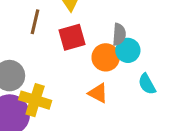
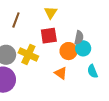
brown line: (35, 22) -> (16, 20), moved
yellow cross: (35, 100) -> (28, 54), moved

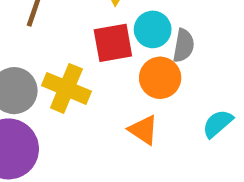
cyan circle: (83, 48) -> (153, 29), moved
cyan semicircle: (93, 71) -> (218, 124), turned 72

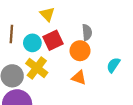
cyan circle: (153, 29) -> (32, 43), moved
yellow cross: (66, 88) -> (37, 68), turned 30

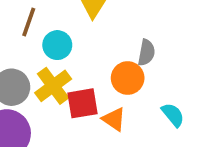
red square: (53, 40) -> (83, 103), moved
cyan semicircle: (113, 65) -> (173, 115), turned 91

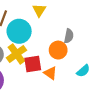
cyan circle: (57, 45) -> (19, 31), size x1.5
cyan semicircle: (173, 115) -> (83, 71), turned 88

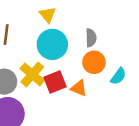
cyan circle: (19, 31) -> (52, 44), moved
orange circle: (58, 50) -> (94, 62), moved

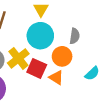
orange circle: (94, 62) -> (62, 56), moved
red square: (55, 82) -> (37, 68), turned 36

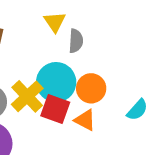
cyan circle: (40, 36) -> (56, 82), moved
gray semicircle: (75, 36) -> (76, 41), moved

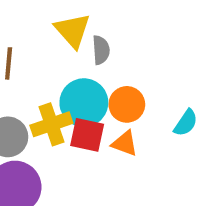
yellow triangle: (55, 22) -> (72, 30), size x1.4
yellow cross: (27, 96) -> (51, 124), turned 32

